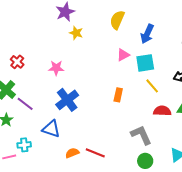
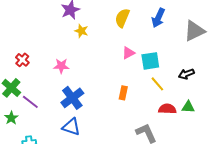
blue arrow: (147, 34) -> (158, 18), moved
blue triangle: (51, 129) -> (71, 127), moved

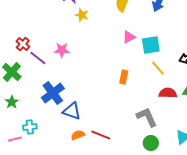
blue cross: (72, 98) -> (53, 93), moved
purple line: (30, 102) -> (38, 58), moved

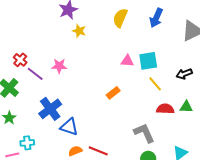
pink triangle: (129, 37) -> (127, 61), moved, turned 32
orange rectangle: (124, 77) -> (113, 93), moved, turned 40

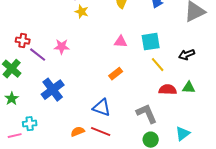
red cross: (20, 60) -> (23, 41), turned -32
pink triangle: (127, 61) -> (121, 42), moved
blue triangle: (69, 127) -> (102, 108), moved

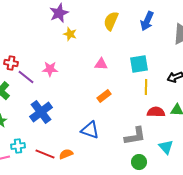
pink triangle: (121, 42) -> (101, 64), moved
yellow line: (158, 65) -> (146, 87), turned 42
gray L-shape: (147, 114) -> (135, 136), turned 105
red line: (101, 132) -> (45, 154), moved
cyan triangle: (183, 134) -> (166, 147), moved, turned -35

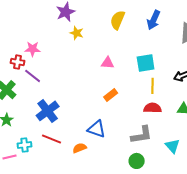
pink star: (50, 69) -> (33, 49), moved
red semicircle: (156, 112) -> (153, 108), moved
red line: (45, 154) -> (52, 139), moved
orange semicircle: (66, 154) -> (80, 148), moved
green circle: (139, 162) -> (137, 161), moved

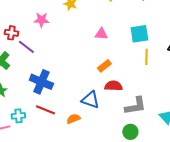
pink star: (33, 49) -> (41, 20), moved
red semicircle: (153, 108) -> (113, 86), moved
blue cross: (48, 111) -> (41, 82), turned -30

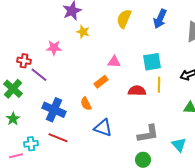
orange rectangle: (104, 66) -> (101, 82), moved
red semicircle: (113, 86) -> (137, 91), moved
orange semicircle: (73, 119) -> (86, 104), moved, turned -96

